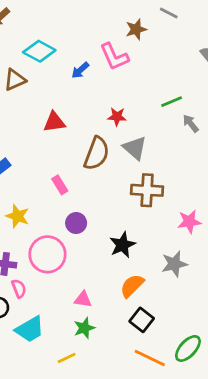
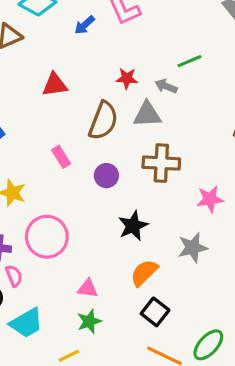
gray arrow: (191, 123) -> (166, 86), moved, turned -30
gray triangle: (135, 148) -> (147, 114), turned -44
purple circle: (76, 223) -> (106, 176), moved

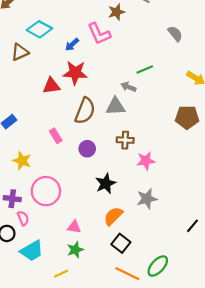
red star: (127, 78) -> (75, 73), moved, size x1.6
brown cross: (161, 163) -> (125, 140), size x0.7
pink star: (210, 199) -> (146, 161), moved

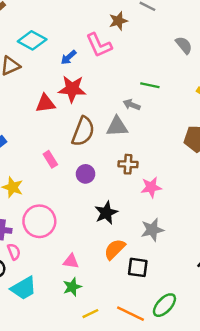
green line: (145, 69) -> (150, 85), turned 35
black square: (121, 243) -> (138, 267), moved, turned -30
yellow line: (61, 274) -> (90, 314), moved

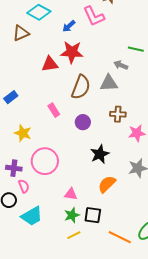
black square: (138, 267) -> (93, 215), moved
yellow line: (90, 314) -> (74, 235), moved

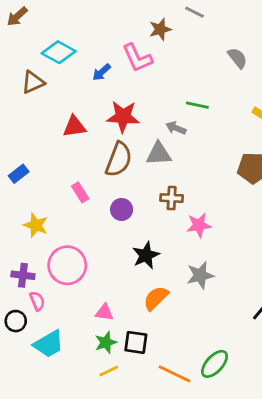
red star: (72, 52) -> (123, 117), moved

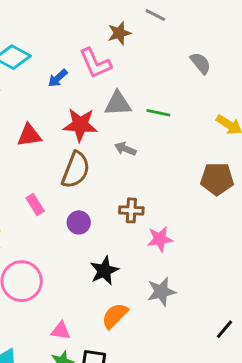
gray arrow: (176, 128) -> (125, 149), moved
gray triangle: (159, 154) -> (118, 104), moved

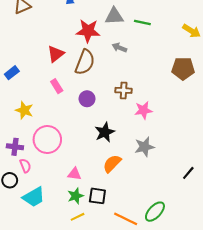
red triangle: (29, 135) -> (56, 54), moved, turned -30

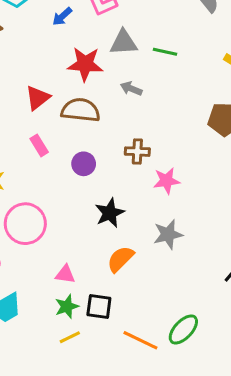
brown semicircle: (85, 62) -> (81, 110), turned -105

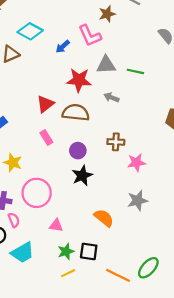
black star: (110, 213) -> (82, 176), moved
orange semicircle: (120, 259) -> (104, 218), turned 84
pink triangle: (65, 274) -> (56, 225), moved

